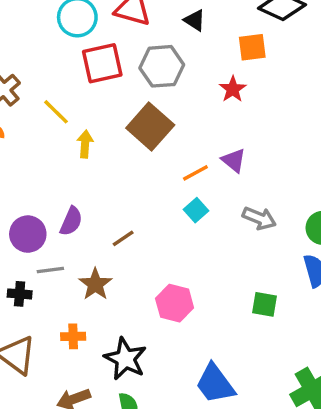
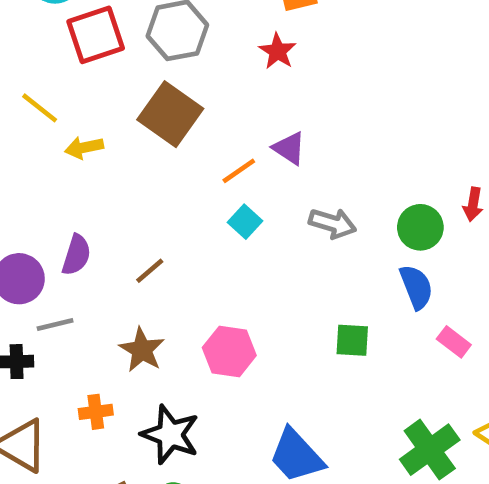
yellow arrow: (85, 144) -> (84, 148), turned -100
brown star: (95, 284) -> (142, 350), moved

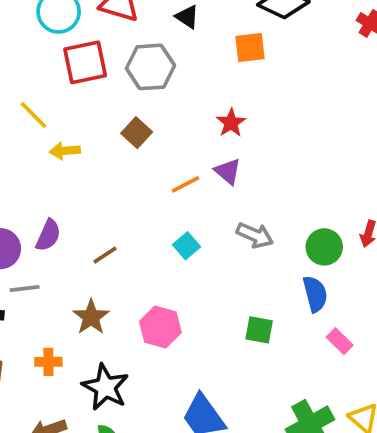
red star: (277, 51) -> (231, 123), moved
brown square: (170, 114) -> (137, 133), size x0.6
cyan square: (245, 222) -> (186, 246), moved

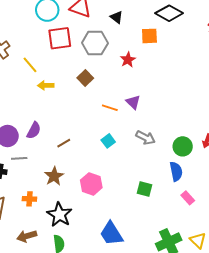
red star: (231, 123) -> (128, 60), moved
orange line: (186, 184) -> (110, 108), turned 42

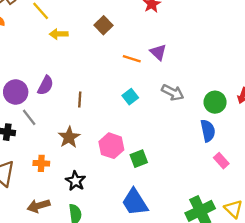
brown line: (64, 143) -> (80, 100), turned -56
gray line: (19, 158) -> (29, 117), turned 56
green square: (145, 189) -> (139, 159), moved, turned -35
black star: (59, 215) -> (75, 181), size x0.7

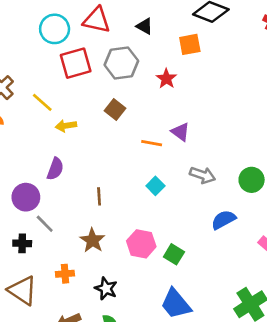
purple semicircle: (46, 85) -> (55, 169), moved
blue semicircle: (208, 131) -> (223, 220), moved, turned -100
green square: (139, 159) -> (174, 254), turned -30

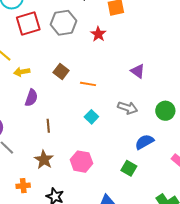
brown square: (115, 109) -> (61, 72), moved
purple triangle: (180, 132) -> (138, 71), moved
purple semicircle: (55, 169) -> (31, 98), moved
green square: (174, 254) -> (129, 168), moved

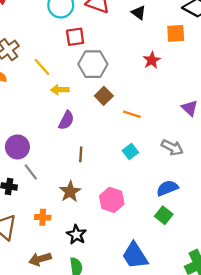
gray hexagon: (63, 23) -> (93, 64), moved
red square: (28, 24) -> (75, 37), size x0.7
blue semicircle: (144, 142) -> (167, 188), moved

